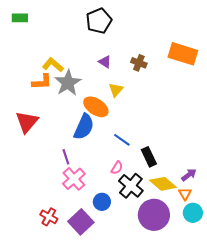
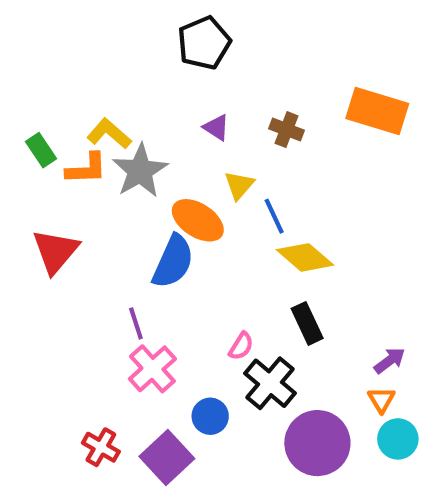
green rectangle: (20, 18) -> (41, 150), moved, turned 56
blue line: (122, 140) -> (274, 216), moved, turned 30
yellow diamond: (163, 184) -> (305, 257), moved

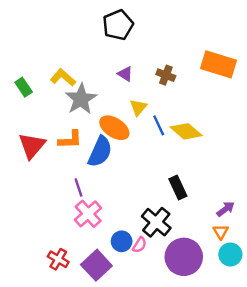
orange L-shape: (86, 169) -> (70, 140), moved
yellow diamond: (305, 257) -> (186, 131), moved
pink semicircle: (241, 346) -> (140, 245), moved

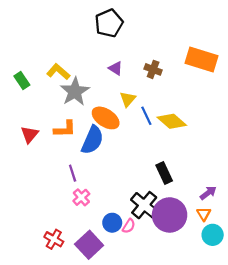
red triangle: (32, 146) -> (30, 134), size x0.7
pink cross: (88, 214) -> (81, 197), size x0.7
purple circle: (184, 257) -> (170, 215), moved

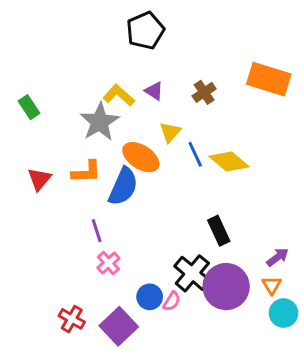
brown cross: (153, 69) -> (204, 92), turned 35
yellow L-shape: (58, 72) -> (119, 95), moved

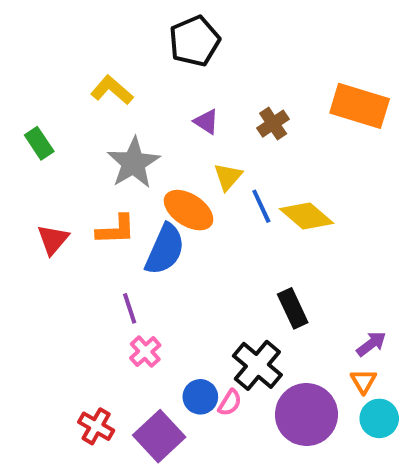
yellow L-shape: (119, 95) -> (112, 90), moved
purple circle: (226, 287) -> (306, 415), moved

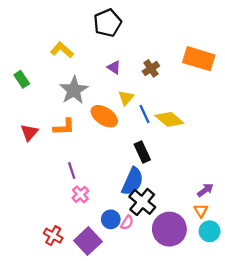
blue semicircle: (165, 249) -> (132, 181), moved
black rectangle: (293, 308) -> (142, 152), moved

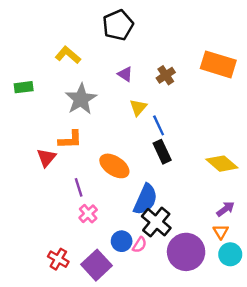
green rectangle: (22, 79) -> (24, 87), turned -63
orange ellipse: (104, 116) -> (114, 166), moved
yellow diamond: (169, 119) -> (222, 164), moved
red triangle: (29, 132) -> (46, 158), moved
black rectangle: (142, 152) -> (162, 152), moved

